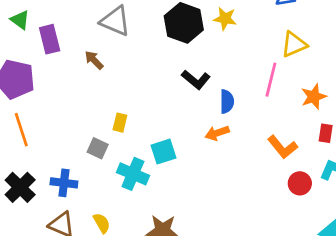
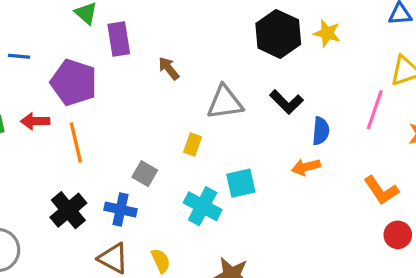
gray triangle: (115, 21) -> (225, 102), moved, turned -36
gray square: (98, 148) -> (145, 174), moved

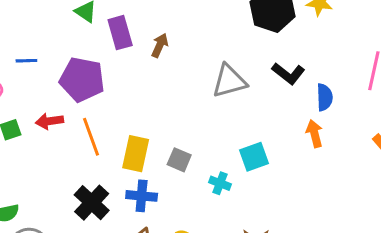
brown arrow: (169, 68) -> (160, 45), moved, turned 70
yellow rectangle: (193, 144) -> (136, 154), moved, size x1.6
orange arrow: (306, 167) -> (314, 134), turned 96
gray square: (145, 174) -> (179, 160), moved
cyan cross: (203, 206) -> (220, 183), size x0.6

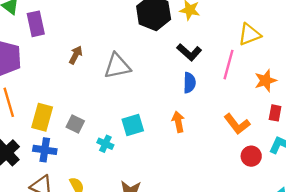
brown arrow: (160, 45) -> (76, 55), moved
black L-shape: (288, 73) -> (189, 52), moved
orange arrow: (314, 134) -> (178, 122), moved

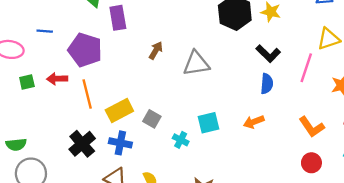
yellow rectangle: (42, 117) -> (119, 110), turned 44
orange arrow: (178, 122) -> (254, 122), turned -102
red circle: (251, 156) -> (311, 163), moved

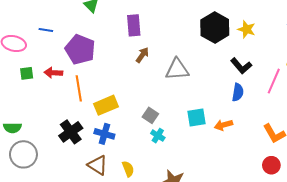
purple rectangle: (118, 18) -> (134, 25), moved
gray square: (152, 119) -> (150, 115), moved
cyan square: (209, 123) -> (196, 117), moved

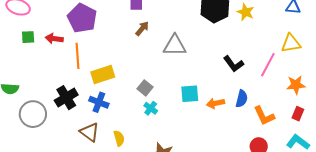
black L-shape: (241, 66) -> (234, 64), moved
blue semicircle: (238, 92) -> (242, 99), moved
gray circle: (23, 154) -> (33, 114), moved

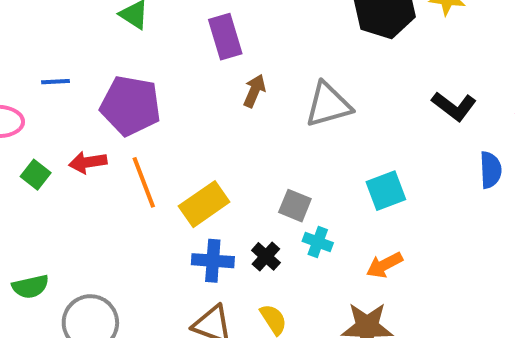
green square: (28, 37) -> (36, 175), turned -32
black cross: (66, 98) -> (266, 256), moved, size x0.6
orange arrow: (215, 103) -> (384, 265), moved

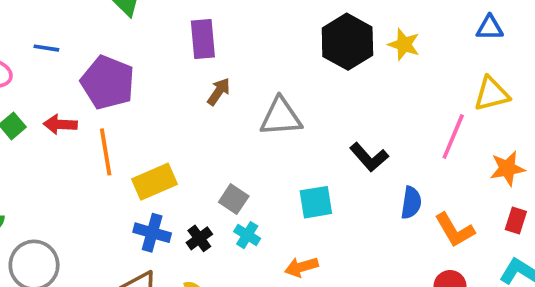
black L-shape: (454, 106) -> (369, 157), moved

